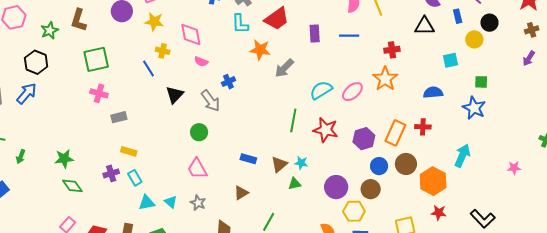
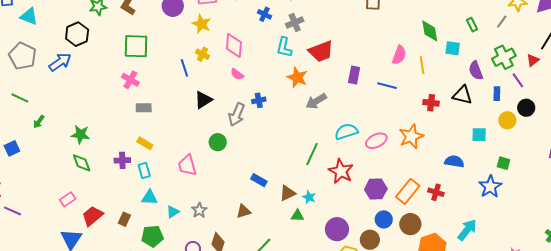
red cross: (392, 50) -> (431, 103), moved
gray arrow: (211, 101) -> (237, 114), turned 45
pink trapezoid: (197, 169) -> (187, 165), moved
cyan triangle: (171, 202) -> (173, 212), moved, turned 32

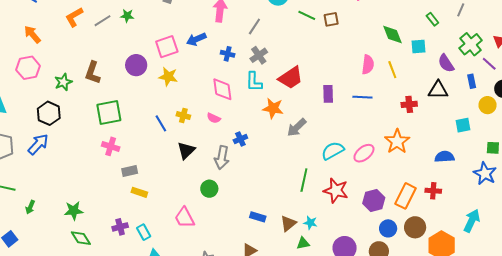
pink diamond: (234, 45) -> (222, 89), moved
yellow cross: (202, 54) -> (183, 116), moved
yellow rectangle: (145, 143) -> (139, 192), moved

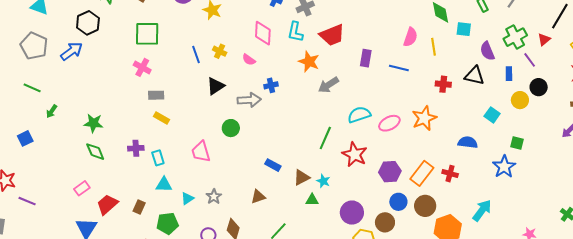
cyan square: (463, 125) -> (492, 115), turned 35
gray arrow: (222, 158) -> (249, 100), turned -115

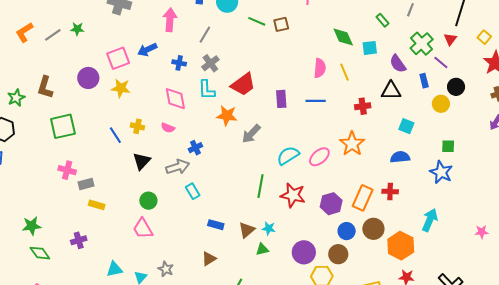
pink cross: (142, 67) -> (67, 170), moved
cyan square: (492, 115) -> (406, 126), moved
green circle: (231, 128) -> (148, 201), moved
cyan rectangle: (158, 158) -> (193, 191), moved

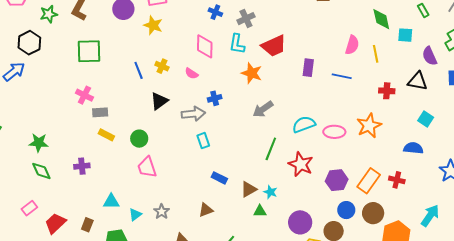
gray arrow: (251, 134) -> (263, 109), moved
pink ellipse: (319, 157) -> (334, 132), turned 30
green circle: (148, 201) -> (139, 139), moved

